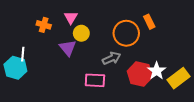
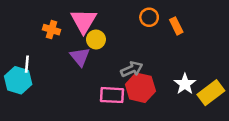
pink triangle: (71, 18) -> (84, 21), size x1.6
orange circle: (126, 33) -> (149, 17), moved, size x0.6
red hexagon: (140, 74) -> (140, 88), moved

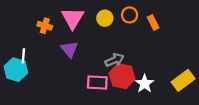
yellow circle: (96, 39) -> (105, 18), moved
white star: (185, 84) -> (145, 84), moved

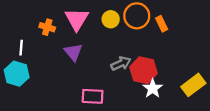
orange circle: (130, 15) -> (137, 16), size x1.5
white line: (23, 56) -> (21, 48), moved
red hexagon: (122, 76) -> (144, 70), moved
pink rectangle: (97, 83) -> (93, 96), moved

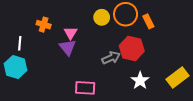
pink triangle: (77, 19) -> (71, 33), moved, size x0.6
red hexagon: (144, 70) -> (132, 48), moved

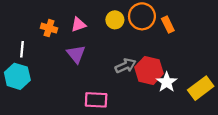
pink triangle: (71, 33) -> (78, 25), moved, turned 40
red hexagon: (132, 48) -> (149, 70), moved
white star: (140, 81) -> (167, 82), moved

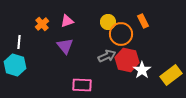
orange circle: (142, 16) -> (121, 34), moved
yellow circle: (115, 20) -> (108, 22), moved
orange cross: (49, 28) -> (42, 24), turned 32

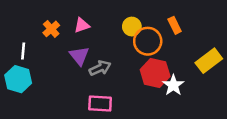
gray arrow: (107, 56) -> (100, 68), moved
yellow rectangle: (171, 75) -> (209, 61), moved

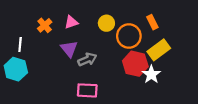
yellow circle: (132, 27) -> (106, 23), moved
yellow rectangle: (209, 61) -> (159, 50), moved

